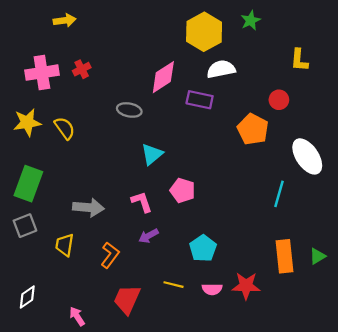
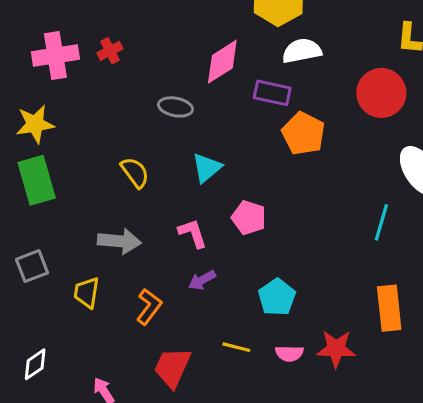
red circle: (279, 100) -> (381, 93), size x1.8
yellow semicircle: (65, 128) -> (135, 172), moved
orange pentagon: (253, 129) -> (303, 133), moved
green rectangle: (28, 184) -> (37, 180), moved, turned -36

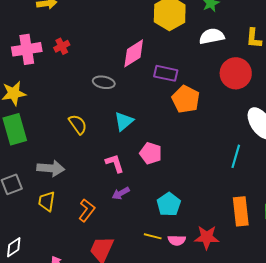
white semicircle: (302, 51) -> (212, 36), moved
gray arrow: (119, 241) -> (51, 168), moved
yellow line: (236, 347) -> (153, 236), moved

